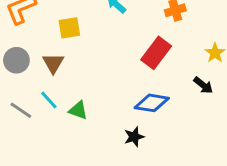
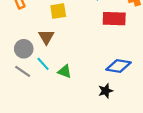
red rectangle: (156, 53) -> (114, 19), moved, turned 55
gray circle: (16, 60) -> (24, 49), moved

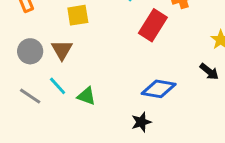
red rectangle: (114, 19) -> (153, 25), turned -60
gray circle: (24, 49) -> (30, 51), moved

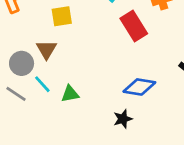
red rectangle: (153, 25) -> (134, 26), turned -64
gray circle: (30, 51) -> (22, 63), moved
green triangle: (86, 96) -> (70, 94), turned -30

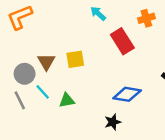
yellow square: (62, 16) -> (75, 59), moved
gray line: (16, 94) -> (20, 100), turned 30

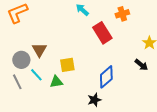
yellow square: (75, 59) -> (67, 65), moved
blue diamond: (127, 94) -> (106, 77), turned -50

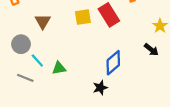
brown triangle: (39, 50) -> (43, 21), moved
yellow square: (67, 65) -> (83, 17), moved
gray line: (17, 82) -> (25, 78), moved, turned -42

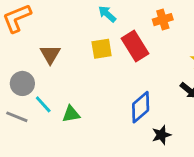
gray line: (25, 78) -> (17, 117), moved
black star: (100, 88) -> (161, 135), moved

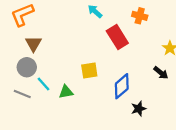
orange cross: (163, 20) -> (140, 16), turned 32
yellow square: (102, 49) -> (89, 71), moved
brown triangle: (50, 54) -> (33, 44), moved

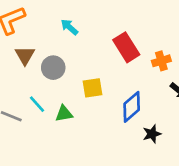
cyan arrow: (95, 11) -> (69, 27), moved
orange cross: (140, 16) -> (161, 61), moved, turned -32
gray circle: (27, 67) -> (53, 68), moved

